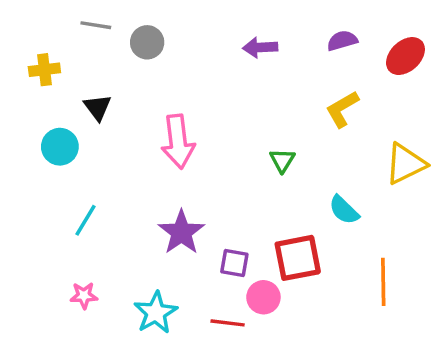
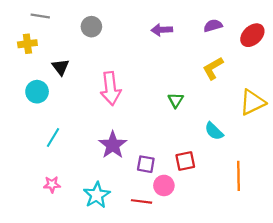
gray line: (96, 25) -> (40, 16), moved
red square: (298, 258) -> (185, 161), size x0.7

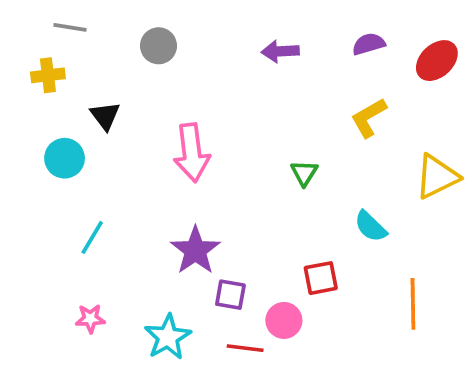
purple square: (146, 164) -> (230, 295), moved

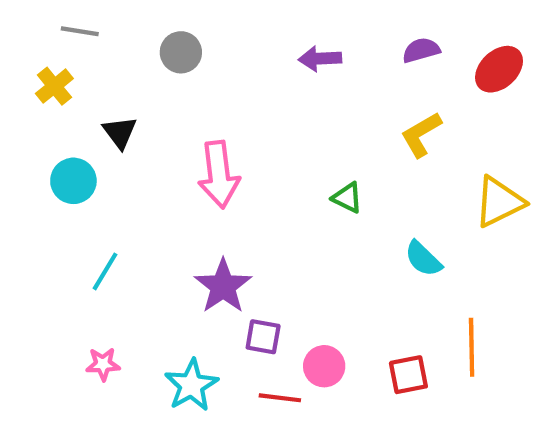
yellow cross: (48, 75) -> (54, 86), turned -32
green triangle: (304, 173) -> (347, 198), turned -36
red square: (321, 278) -> (408, 375), moved

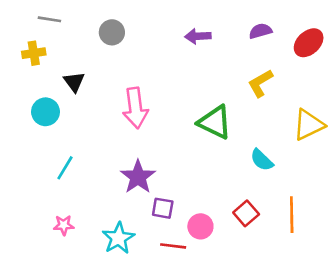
yellow cross: (54, 86) -> (34, 53), turned 30
green triangle: (347, 198) -> (215, 122), size x1.8
red square: (408, 375) -> (246, 213), moved, turned -30

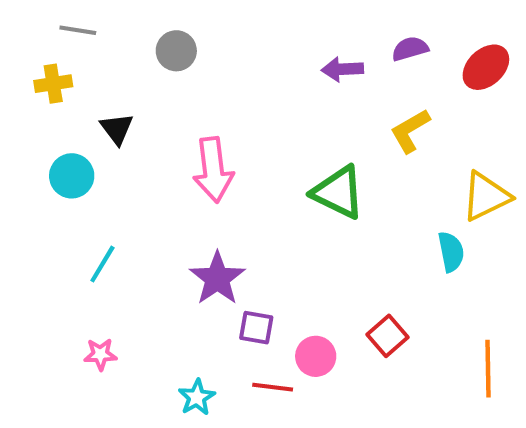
purple arrow: (198, 36) -> (342, 69), moved
cyan semicircle: (262, 160) -> (451, 252), moved, turned -145
orange line: (292, 215) -> (488, 369), moved
cyan star: (118, 238) -> (197, 397), moved, size x0.7

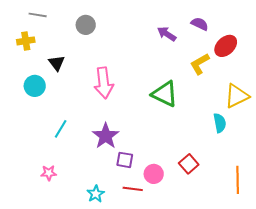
purple semicircle: (410, 49) -> (200, 24), turned 42
red ellipse: (486, 67) -> (226, 46), moved
purple arrow: (342, 69) -> (167, 34), turned 36
cyan line: (102, 264) -> (61, 129), moved

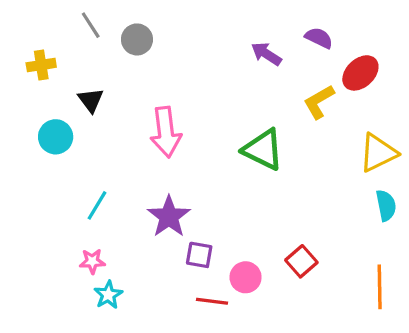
gray line: (38, 15) -> (91, 25), moved, turned 48
cyan semicircle: (220, 123) -> (386, 205), moved
pink star: (49, 173) -> (92, 261), moved
cyan star: (96, 194) -> (108, 295), moved

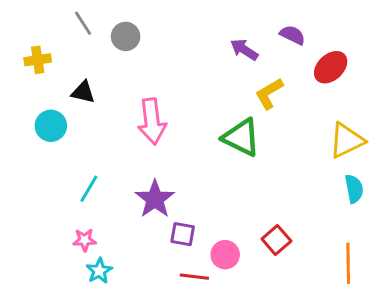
black triangle: (91, 100) -> (83, 92), turned -40
yellow L-shape: (319, 102) -> (269, 94), moved

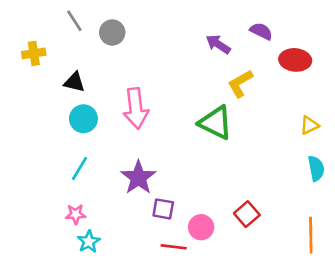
red ellipse: (331, 67) -> (295, 60), turned 48
cyan circle: (51, 126) -> (83, 119), moved
yellow triangle: (347, 140) -> (310, 125), size x0.6

